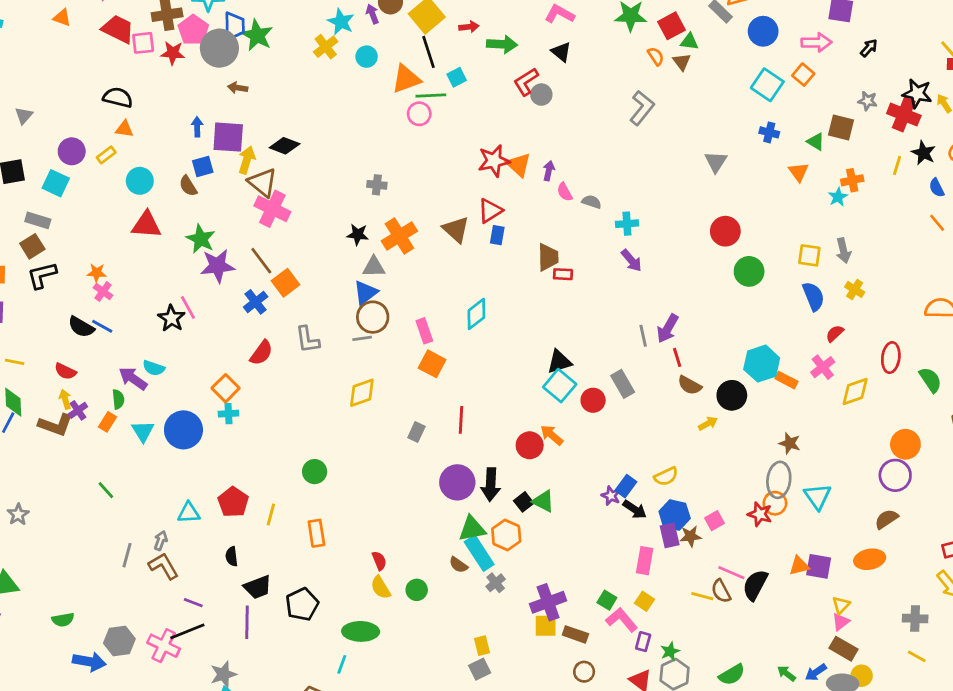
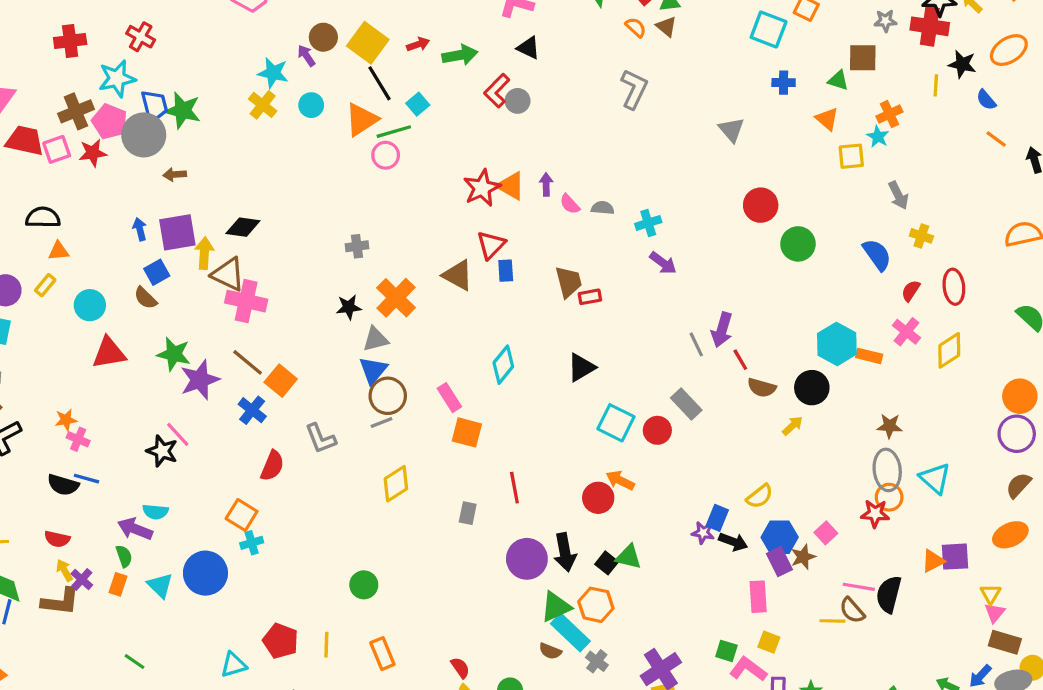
yellow square: (809, 255) -> (851, 156), moved
red ellipse: (891, 358) -> (954, 287), moved
black triangle: (559, 362) -> (581, 367), moved

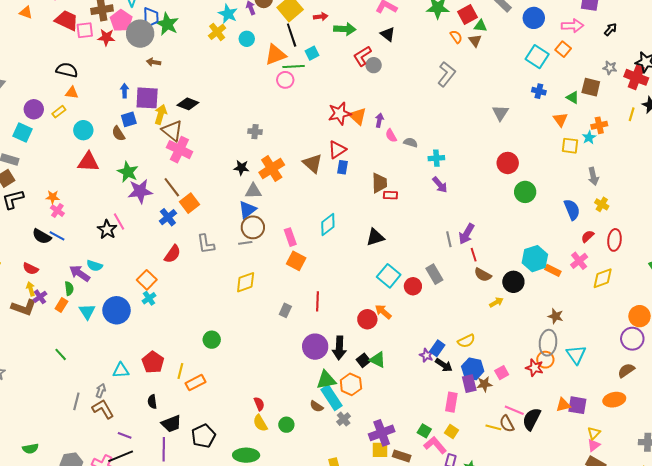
cyan cross: (252, 543) -> (149, 298), turned -32
orange rectangle: (382, 654) -> (195, 383), moved, turned 72

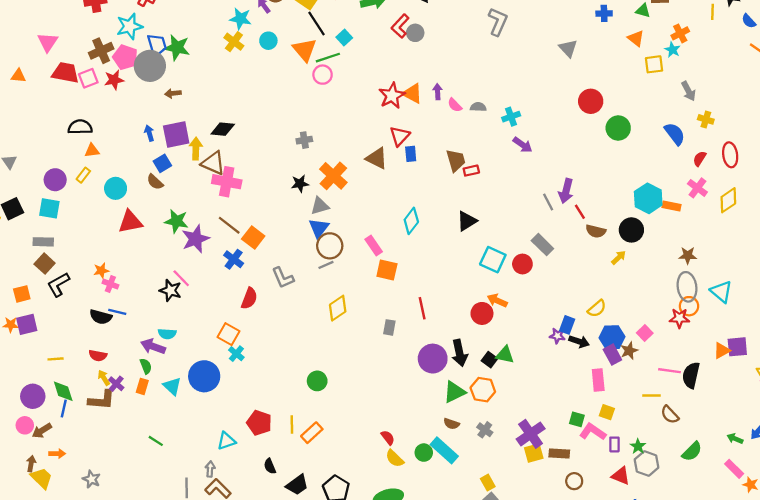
orange triangle: (276, 55) -> (305, 50), turned -35
cyan rectangle: (331, 398) -> (444, 450), moved
brown semicircle: (507, 424) -> (670, 415), moved

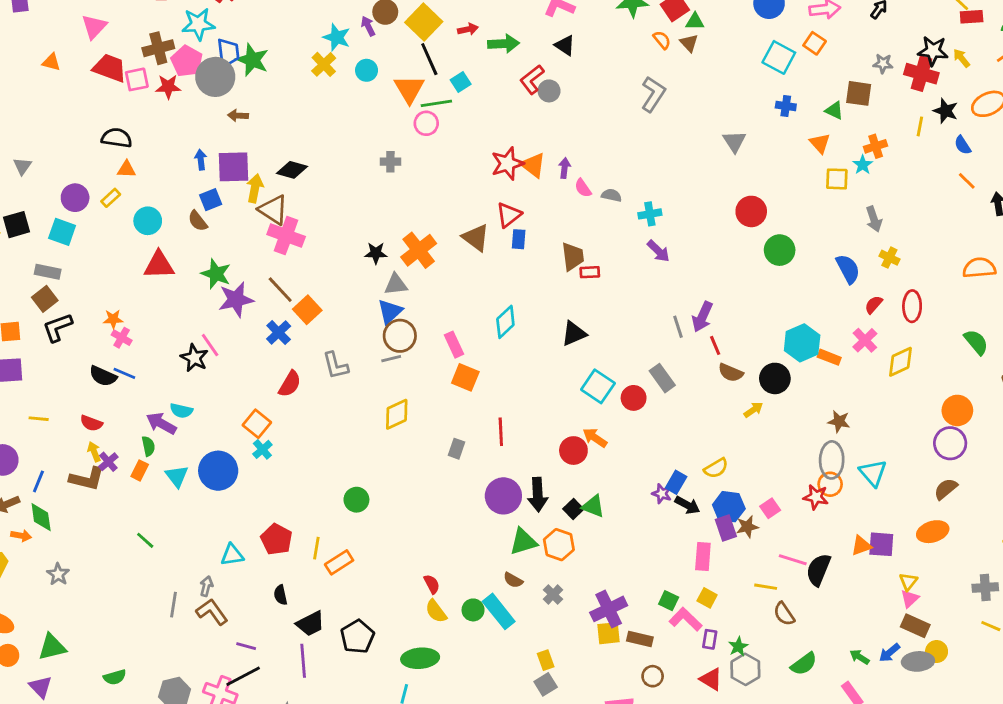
gray cross: (304, 140) -> (390, 162), moved
green diamond: (63, 391) -> (41, 517), moved

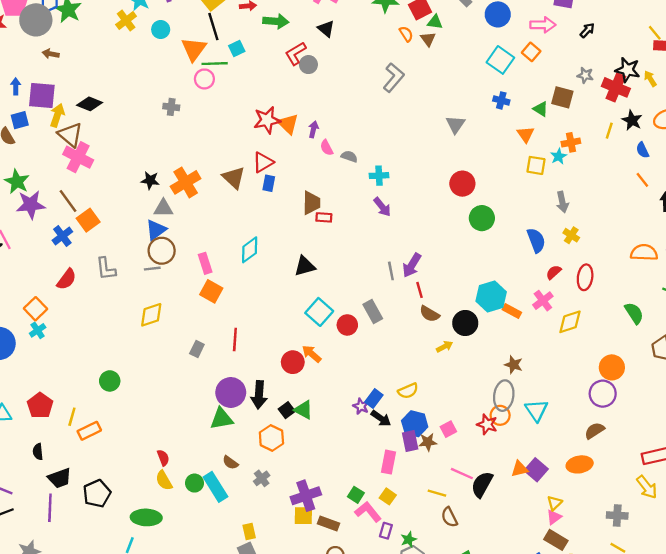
green triangle: (523, 542) -> (222, 419), moved
purple square: (881, 544) -> (536, 470), turned 30

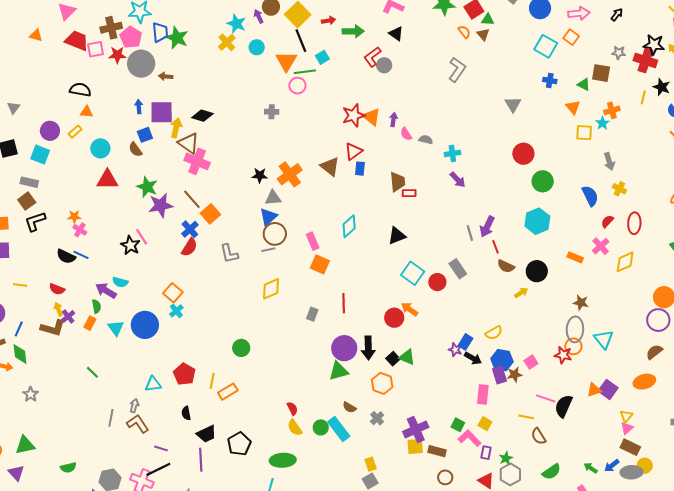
gray circle: (36, 20) -> (141, 64), moved
red semicircle: (67, 279) -> (189, 247), moved
cyan hexagon: (491, 297) -> (537, 221), moved

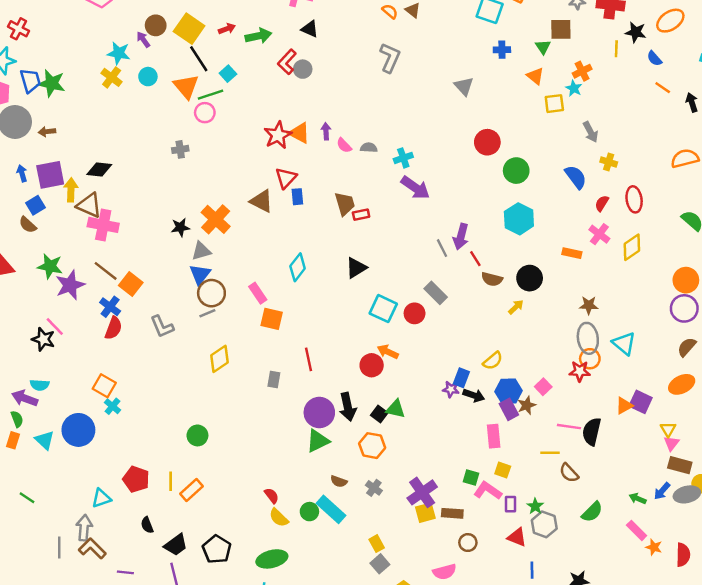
green triangle: (584, 85) -> (543, 47), turned 40
purple arrow: (458, 180) -> (415, 188), size x1.4
gray arrow: (134, 406) -> (84, 528), size x1.5

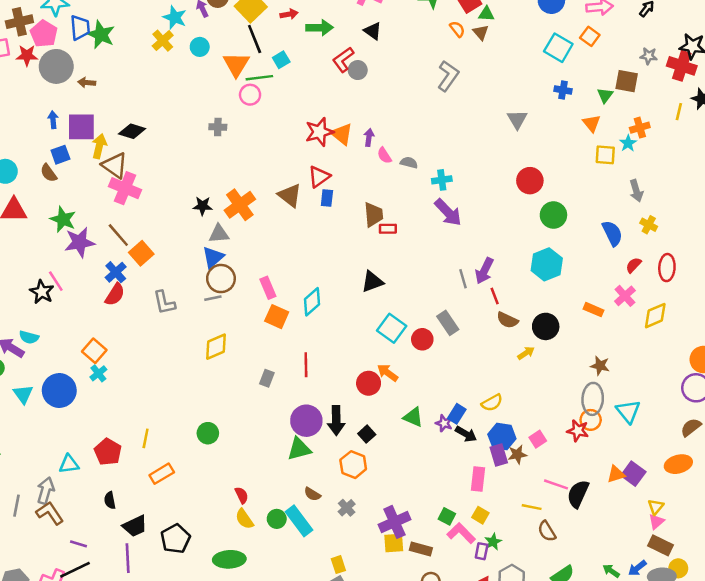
cyan diamond: (298, 267) -> (312, 302), moved
green triangle: (396, 409) -> (413, 417), moved
green circle: (197, 435) -> (208, 433), moved
yellow line: (171, 481) -> (146, 438), moved
green star: (535, 506) -> (493, 542), moved

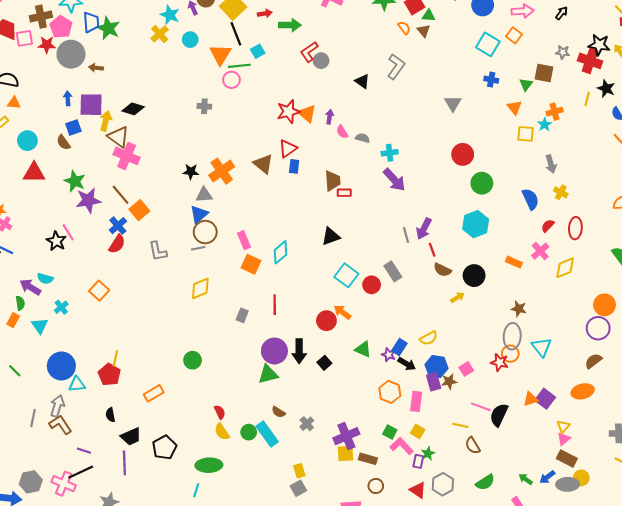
black triangle: (373, 31) -> (362, 81), moved
cyan cross: (98, 373) -> (61, 307), moved
blue circle: (59, 391) -> (61, 366), moved
yellow line: (146, 438) -> (115, 358), moved
orange hexagon: (353, 465) -> (390, 392), moved

